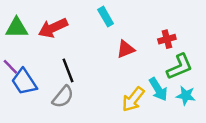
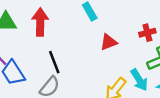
red arrow: (53, 28) -> (40, 22), turned 116

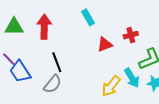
red cross: (147, 33) -> (131, 35), moved

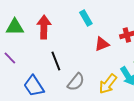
blue trapezoid: (20, 72) -> (34, 86), moved
gray semicircle: (53, 84) -> (76, 82), moved

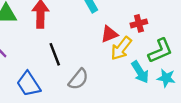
yellow arrow: (108, 84) -> (121, 48), moved

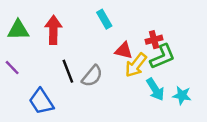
red triangle: (109, 34) -> (124, 51), turned 36
green L-shape: (160, 51) -> (163, 57), moved
gray semicircle: (78, 79) -> (92, 76), moved

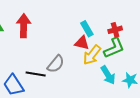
cyan rectangle: (104, 19) -> (87, 29), moved
red cross: (154, 40) -> (115, 30), moved
black line: (68, 71) -> (36, 74), moved, turned -60

